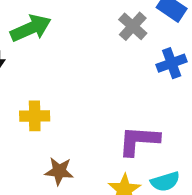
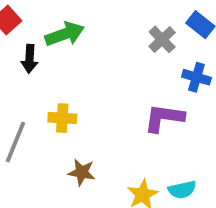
blue cross: (172, 63) -> (196, 77), turned 32
purple L-shape: (139, 141) -> (164, 118), moved

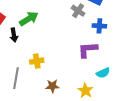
cyan semicircle: (182, 190) -> (103, 73), moved

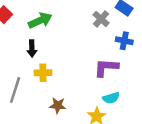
black arrow: (14, 35) -> (32, 48), moved
cyan semicircle: (103, 73) -> (111, 98), moved

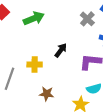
black arrow: (32, 48) -> (61, 50), moved, turned -144

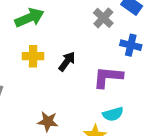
yellow cross: (35, 64) -> (33, 56), moved

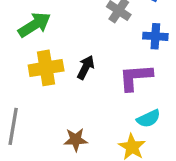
yellow cross: (33, 56) -> (46, 68), size x1.4

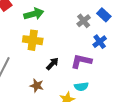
blue cross: (155, 36) -> (100, 42), turned 32
black arrow: (86, 67) -> (52, 64), moved

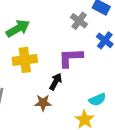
purple L-shape: (81, 61) -> (71, 58), moved
brown star: (37, 86) -> (43, 103), moved

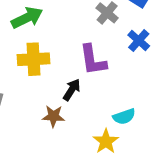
purple L-shape: (71, 58) -> (93, 60), turned -100

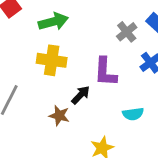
cyan semicircle: (124, 117) -> (133, 114), moved

